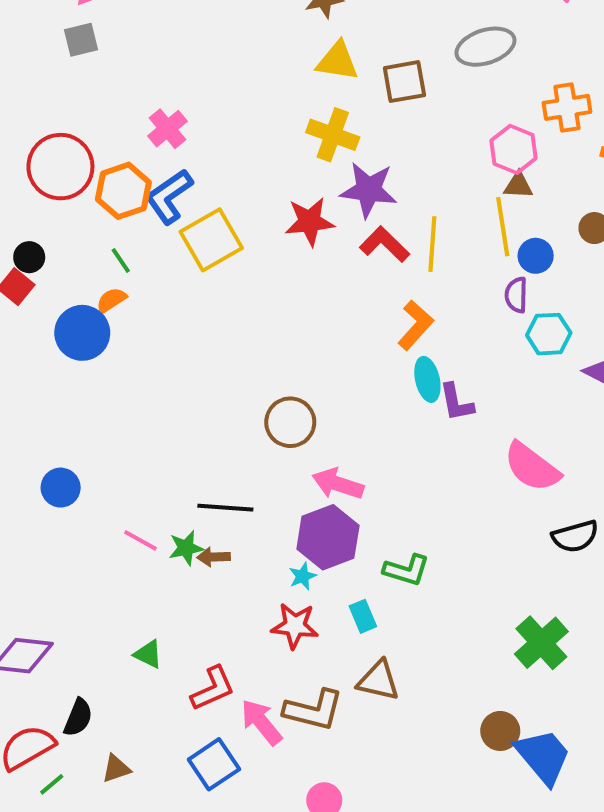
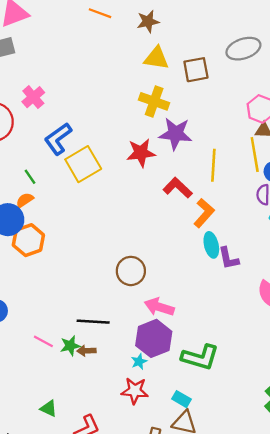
pink cross: (167, 129) -> (33, 97), moved
orange hexagon: (123, 191) -> (28, 240), moved
red L-shape: (385, 244) -> (178, 188), moved
green L-shape: (406, 570) -> (200, 357), size x1.4
cyan rectangle: (363, 616) -> (181, 399), moved, turned -36

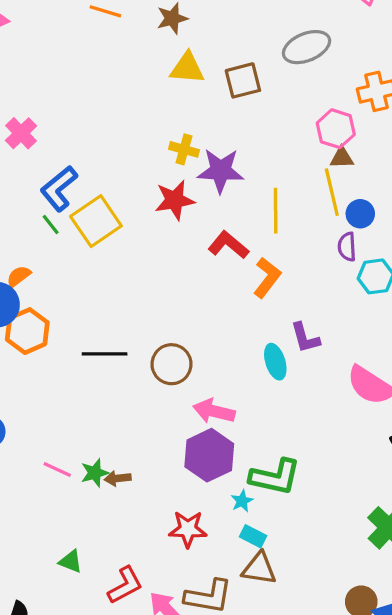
yellow cross: (154, 101) -> (184, 149), moved, size x0.7
green line: (30, 177) -> (51, 225), moved
cyan ellipse: (211, 245) -> (275, 362), moved
black line: (93, 322) -> (105, 354), moved
cyan star: (139, 362) -> (242, 501), moved

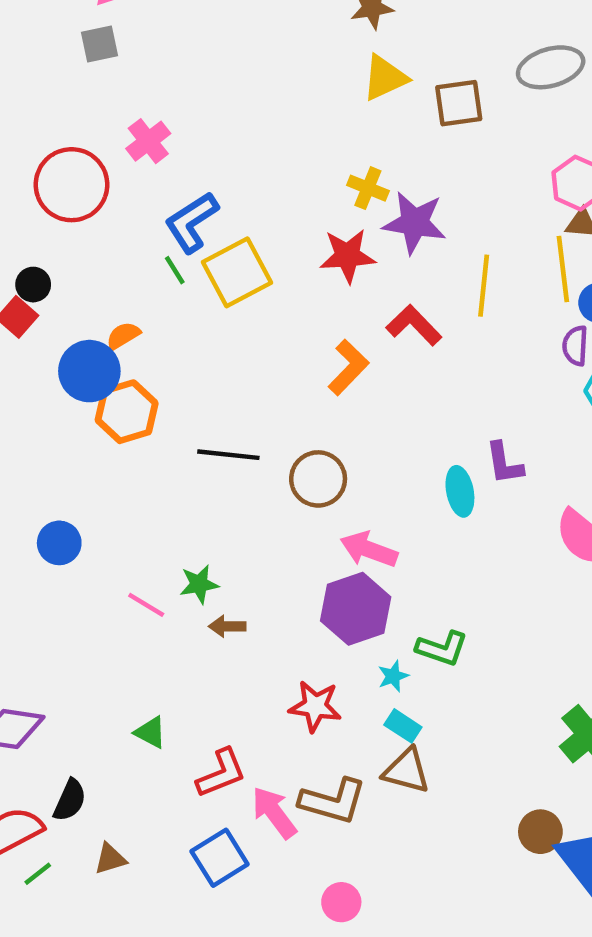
yellow triangle: (187, 68) -> (385, 78), turned -36
orange L-shape: (267, 278) -> (348, 367), moved
green star: (95, 473) -> (199, 584), moved
green L-shape: (275, 477) -> (442, 648), size x0.7

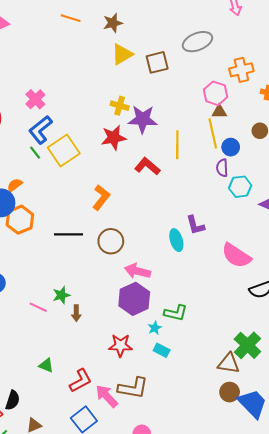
pink cross: (148, 141) -> (35, 99), moved
orange L-shape: (348, 367) -> (101, 197), moved
brown arrow: (227, 626) -> (76, 313), turned -84
brown triangle: (406, 771) -> (229, 363), moved

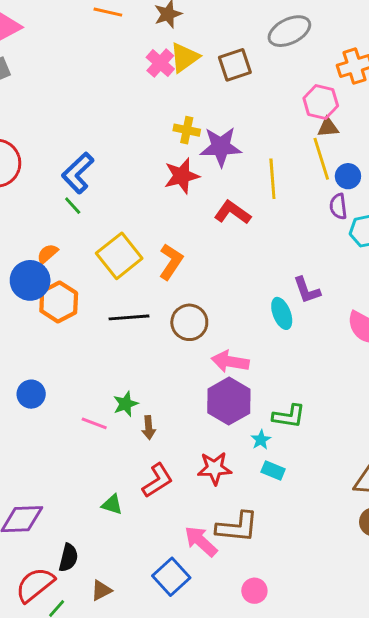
pink cross: (35, 99) -> (160, 63), moved
yellow square: (64, 151) -> (119, 256), moved
red L-shape: (81, 381) -> (158, 481), moved

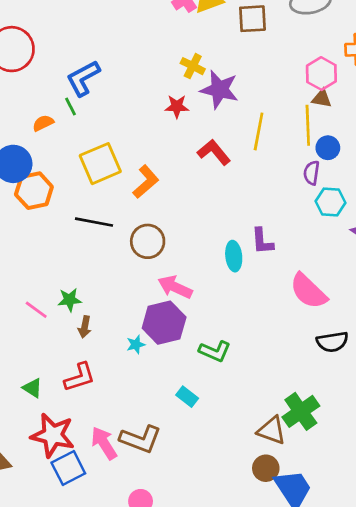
red star: (182, 176) -> (177, 106), size x0.7
orange semicircle: (47, 254) -> (43, 123), moved
cyan star: (261, 440) -> (136, 344), moved
red star: (214, 468) -> (53, 435), moved, size x1.4

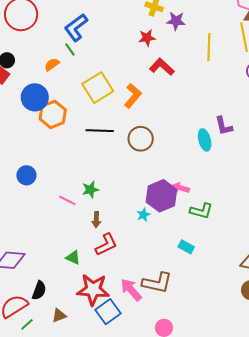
purple star: (219, 90) -> (176, 21), size x0.7
red L-shape: (214, 152) -> (162, 67), moved
pink arrow: (175, 287) -> (180, 188), moved, size x0.7
brown arrow: (85, 327) -> (96, 220), moved

